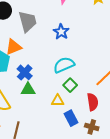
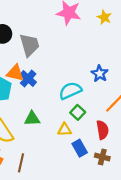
blue star: (61, 32) -> (100, 74), moved
orange triangle: (14, 47) -> (15, 73), turned 36
blue cross: (25, 72) -> (28, 78), moved

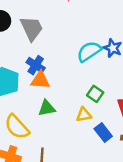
orange triangle: (15, 73) -> (40, 80), moved
cyan semicircle: (70, 91) -> (89, 51), moved

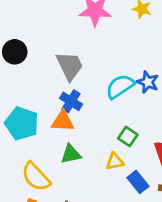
gray trapezoid: (32, 28) -> (70, 66), moved
blue cross: (36, 65) -> (71, 101), moved

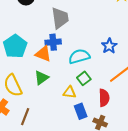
cyan semicircle: (120, 86) -> (79, 56), moved
blue cross: (71, 101) -> (53, 42), turned 35
green triangle: (71, 154) -> (41, 78), turned -42

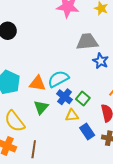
gray trapezoid: (60, 18) -> (87, 42), moved, turned -75
blue cross: (53, 42) -> (65, 97), moved, turned -35
cyan semicircle: (79, 56) -> (58, 79), moved

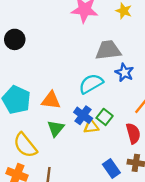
cyan semicircle: (58, 79) -> (91, 84), moved
yellow triangle: (72, 115) -> (91, 126), moved
blue rectangle: (87, 132) -> (111, 169), moved

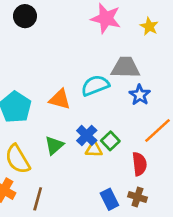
black circle: (15, 39) -> (25, 16), moved
cyan semicircle: (91, 84) -> (95, 86), moved
orange triangle: (51, 100) -> (60, 99), moved

